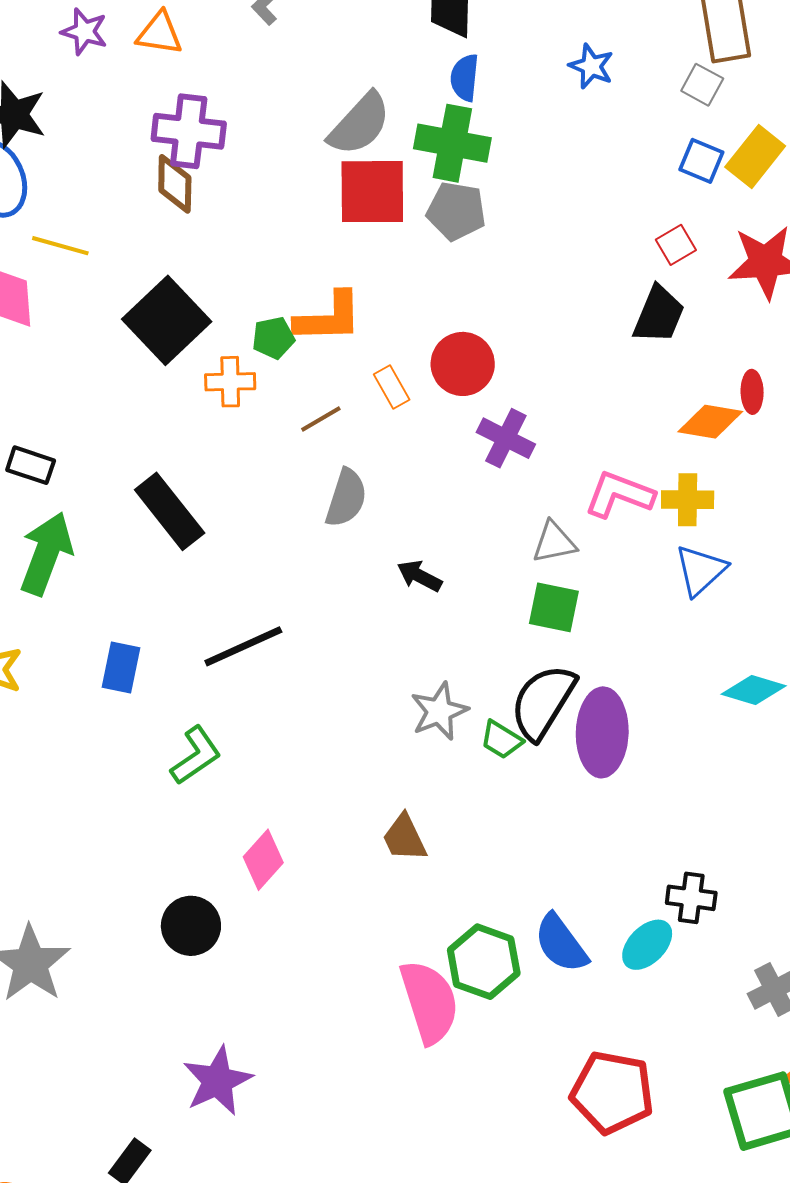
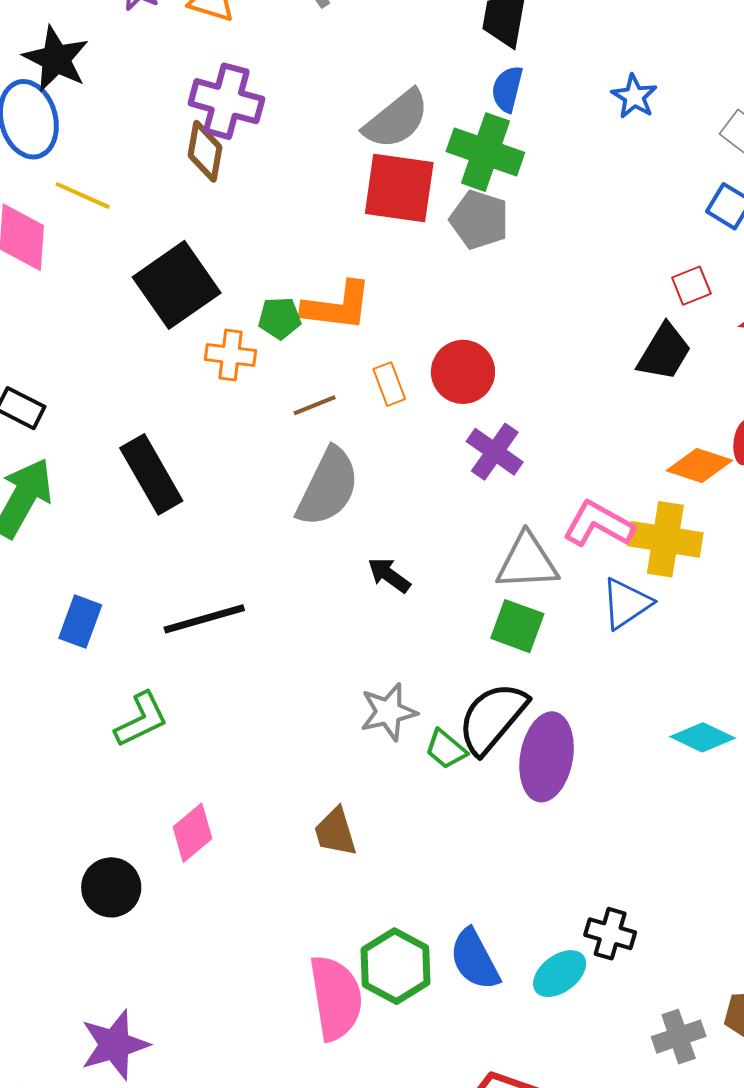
gray semicircle: (346, 498) -> (328, 487), size x1.4
yellow cross: (688, 500) -> (665, 539), size x1.4
gray triangle: (554, 542) -> (527, 562), size x1.4
blue triangle: (701, 570) -> (626, 604), moved

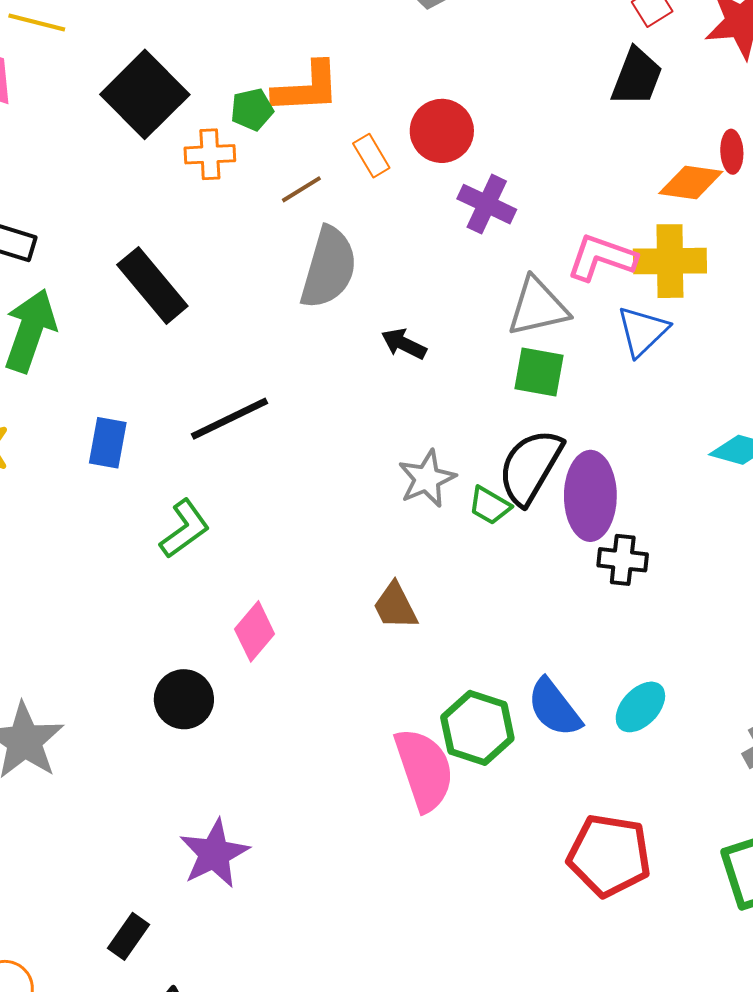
black cross: (610, 934) -> (623, 560), moved

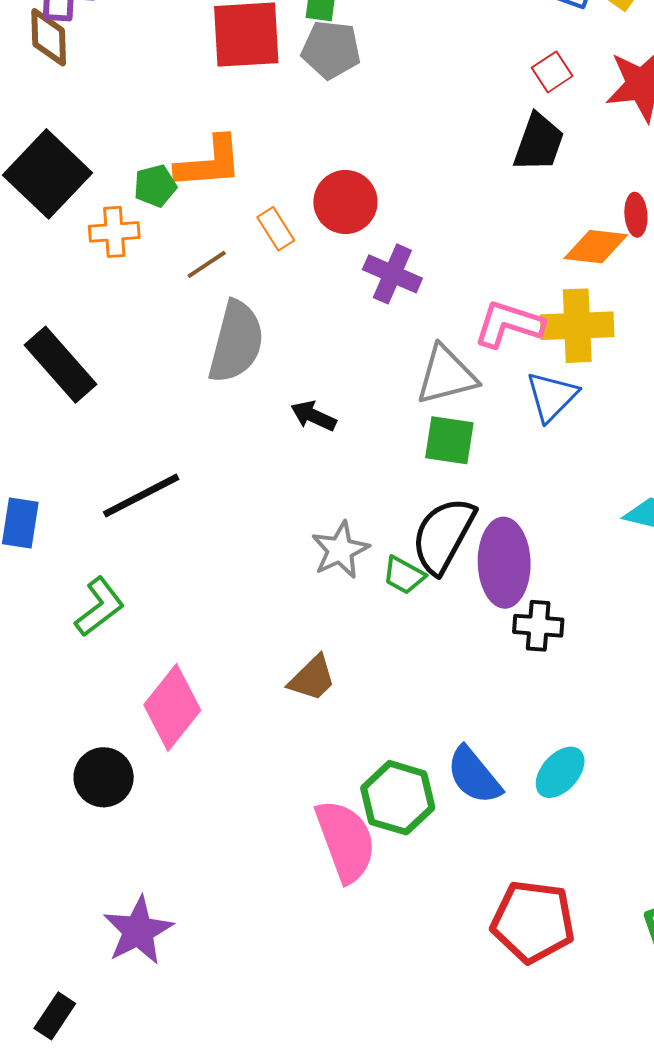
brown trapezoid: (395, 606) -> (312, 678), turned -106
pink diamond: (255, 631) -> (172, 708), size x1.4

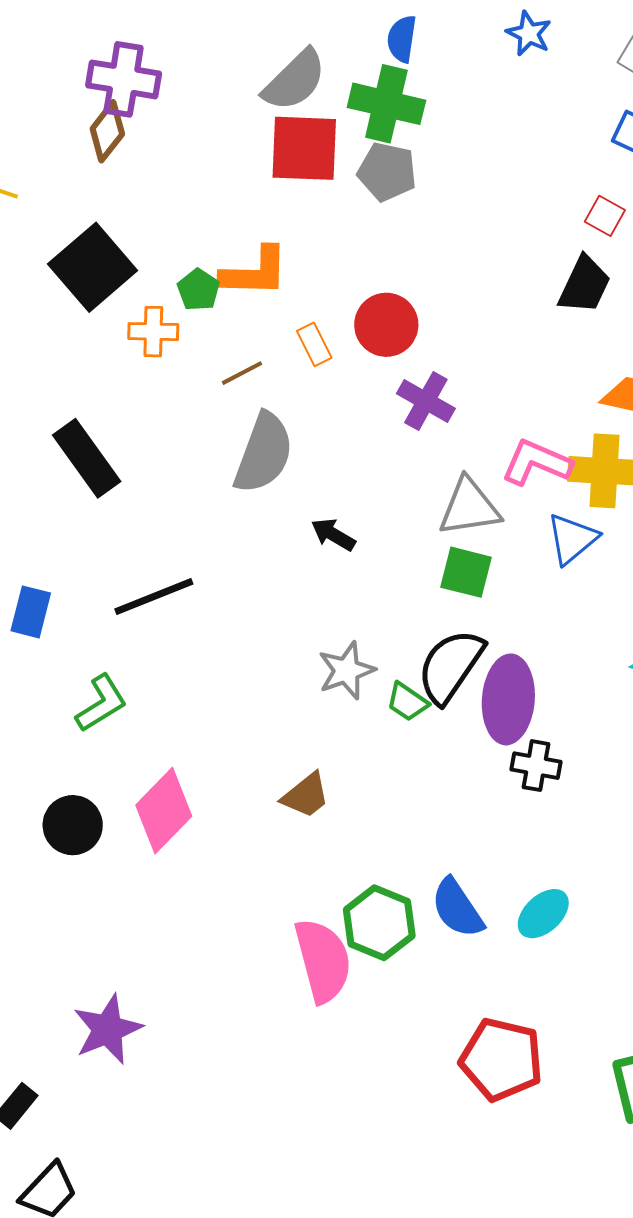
brown diamond: (49, 37) -> (107, 131), turned 34
red square: (552, 72) -> (605, 216), turned -33
green pentagon: (155, 186) -> (198, 290), turned -30
black circle: (104, 777) -> (73, 825), moved

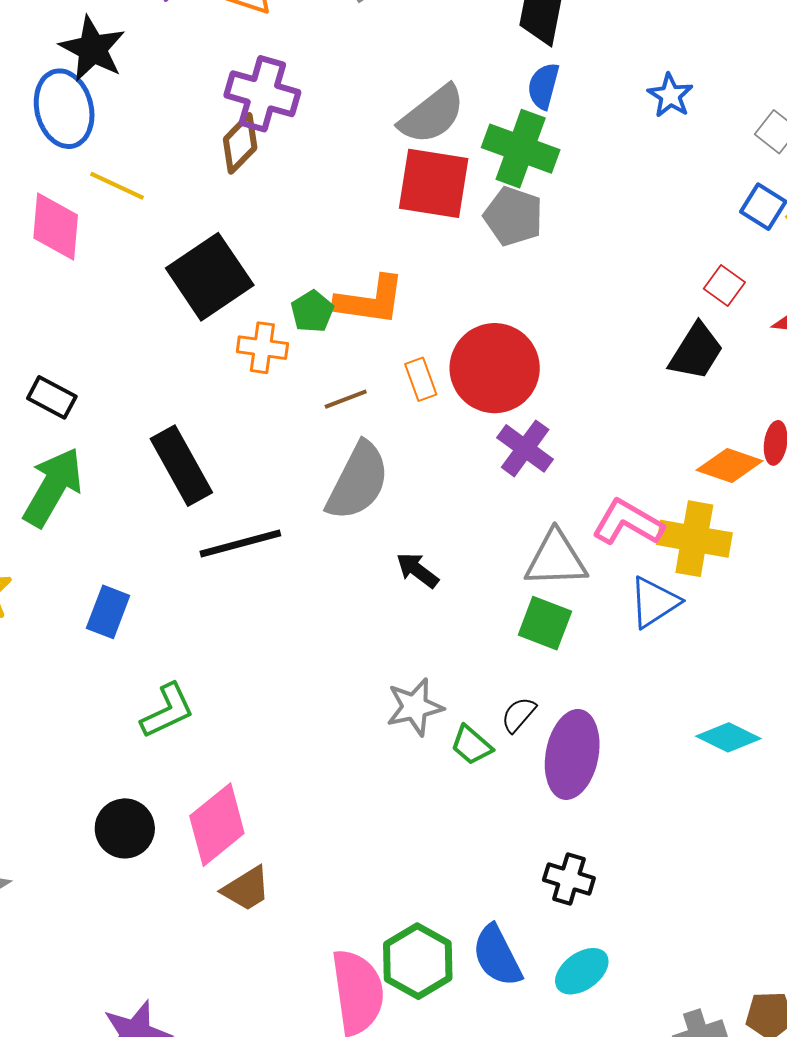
red circle: (386, 325) -> (495, 368), size x1.4
black line: (154, 597) -> (240, 543), moved
black semicircle: (451, 666) -> (519, 715), size x0.5
black cross: (536, 766) -> (569, 879), moved
brown trapezoid: (306, 795) -> (246, 889), moved

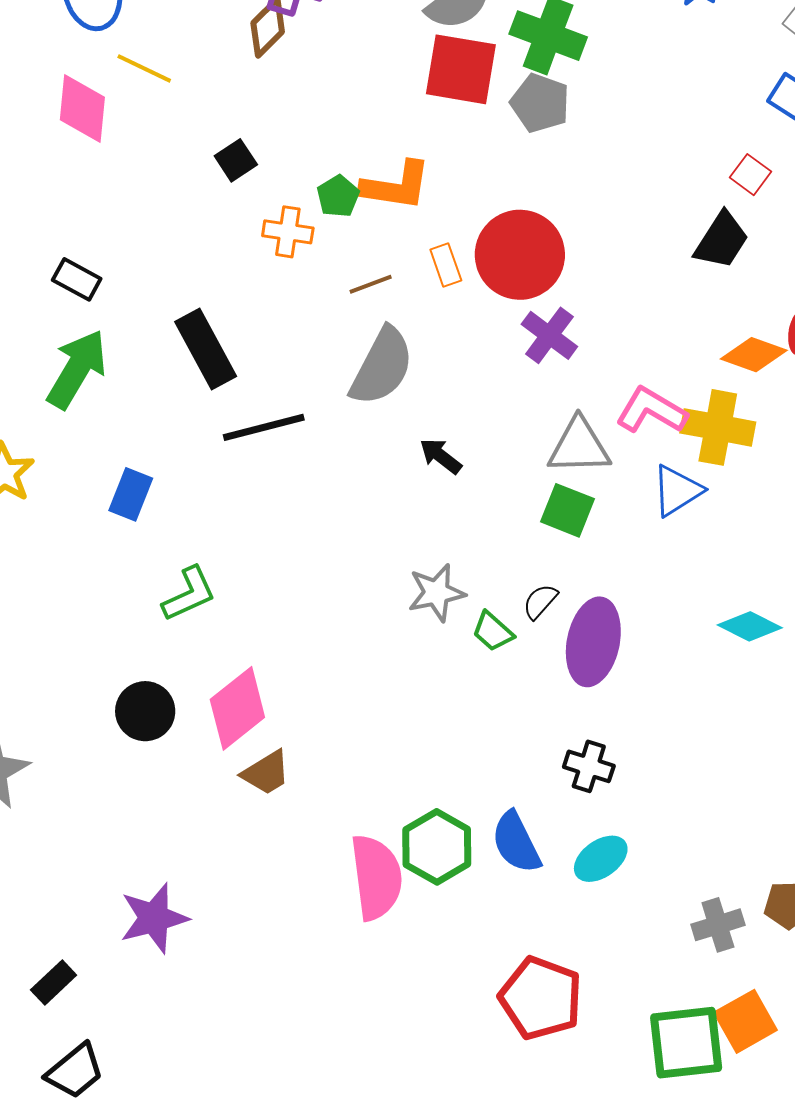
black square: (210, 277) -> (236, 160), size x0.5

